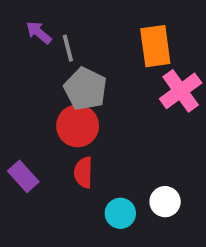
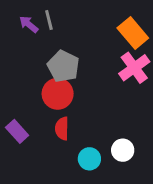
orange rectangle: (155, 46) -> (133, 33), moved, turned -32
gray line: (68, 48) -> (49, 20), moved

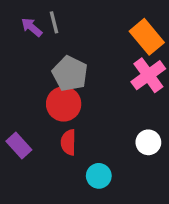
white circle: (123, 150) -> (148, 142), moved

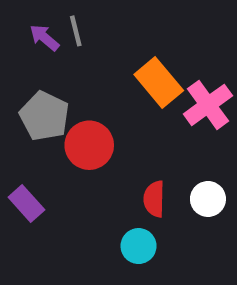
orange rectangle: (147, 37) -> (159, 82), moved
gray pentagon: (70, 74) -> (44, 116), moved
red semicircle: (68, 142) -> (154, 199), moved

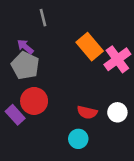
purple arrow: (44, 38) -> (25, 47), moved
red circle: (89, 145) -> (34, 101), moved
red semicircle: (154, 199) -> (87, 112), turned -78

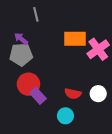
orange rectangle: (90, 47) -> (75, 39), turned -50
gray pentagon: (25, 66) -> (21, 55), turned -30
purple rectangle: (15, 115) -> (38, 96), moved

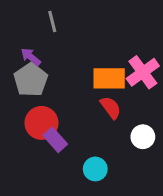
orange rectangle: (75, 39) -> (109, 78), moved
gray pentagon: (21, 55) -> (31, 80), turned -30
red semicircle: (73, 94) -> (111, 108), moved, turned -140

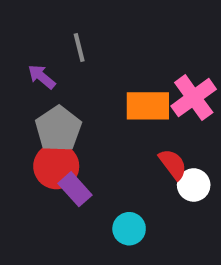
gray line: (52, 22) -> (79, 48), moved
gray pentagon: (31, 80) -> (58, 129), moved
red semicircle: (111, 108) -> (173, 164), moved

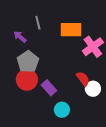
orange rectangle: (148, 106) -> (71, 30), moved
purple rectangle: (75, 189) -> (49, 88), moved

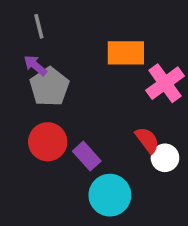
gray line: (38, 23) -> (39, 26), moved
gray pentagon: (28, 62) -> (49, 87), moved
cyan circle: (62, 110) -> (110, 195), size x1.5

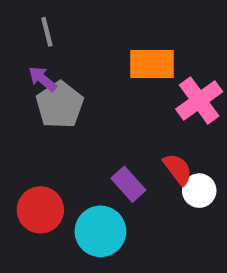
red circle: (48, 142) -> (40, 210), moved
purple rectangle: (87, 156) -> (128, 184), moved
cyan circle: (110, 195) -> (100, 231), moved

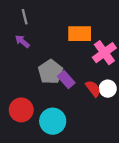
gray pentagon: (60, 105) -> (50, 72), moved
purple rectangle: (128, 184) -> (66, 80), moved
white circle: (199, 191) -> (108, 89), moved

